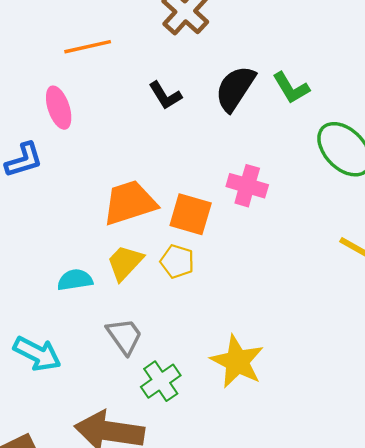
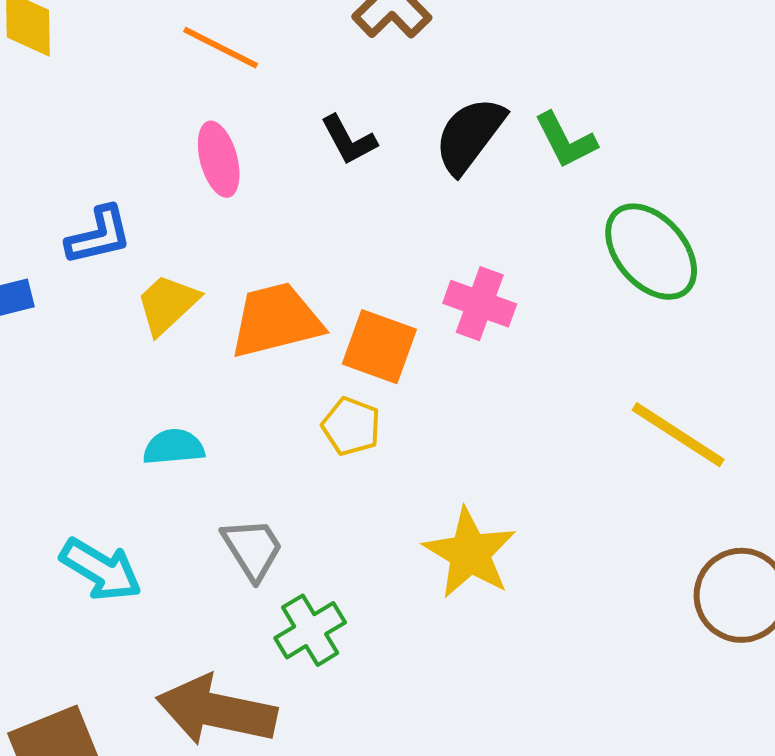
orange line: (88, 47) -> (221, 48), turned 36
pink ellipse: (59, 108) -> (219, 159), moved
yellow trapezoid: (125, 263) -> (167, 304), moved
yellow star: (237, 362) -> (470, 553), moved

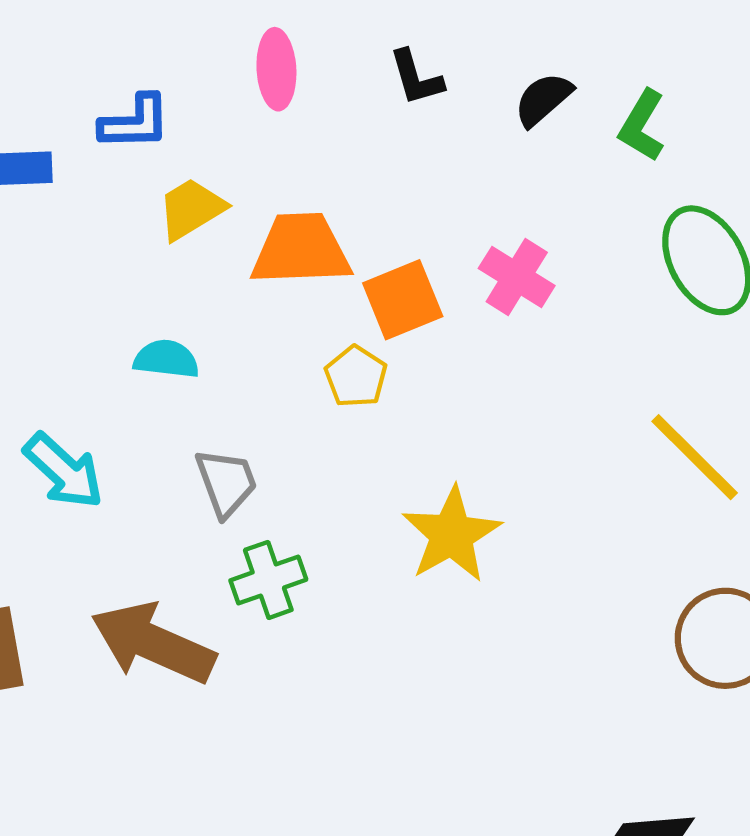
black semicircle: (470, 135) -> (543, 99), size x0.7
green L-shape: (566, 140) -> (642, 126), turned 46
orange square: (379, 347) -> (403, 300), turned 36

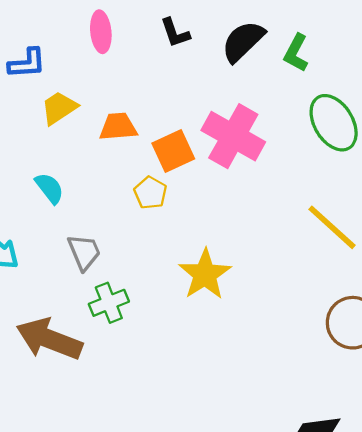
black semicircle: (543, 99) -> (243, 41), size x1.4
orange trapezoid: (301, 250) -> (118, 127), size x0.7
pink cross: (517, 277) -> (233, 136), size x1.6
cyan semicircle: (166, 359) -> (49, 188), turned 48

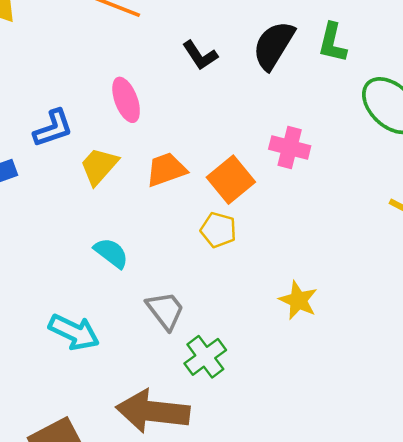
pink ellipse: (101, 32) -> (126, 100), moved
pink cross: (233, 136) -> (290, 147), size x0.6
yellow star: (205, 274) -> (298, 300), size x0.7

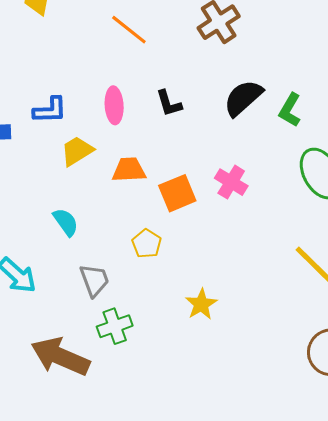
black L-shape: (200, 55) -> (169, 103), moved
yellow pentagon: (218, 230) -> (147, 244), moved

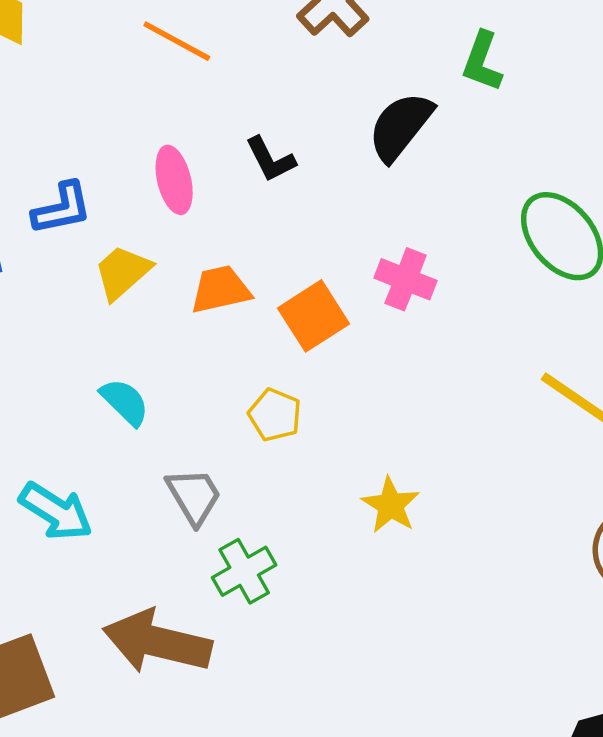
green L-shape: (290, 110) -> (482, 61), moved

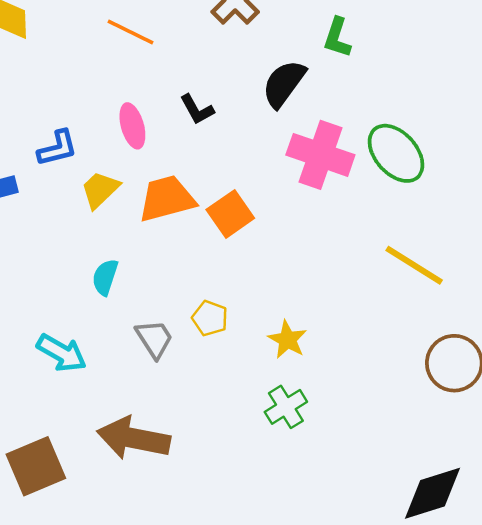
pink cross: (406, 279) -> (320, 155), moved, size x1.6
orange trapezoid: (221, 289) -> (167, 199), size x1.4
cyan semicircle: (125, 402) -> (105, 277), turned -114
yellow pentagon: (275, 415) -> (210, 318), moved
green cross: (244, 571) -> (286, 407), moved

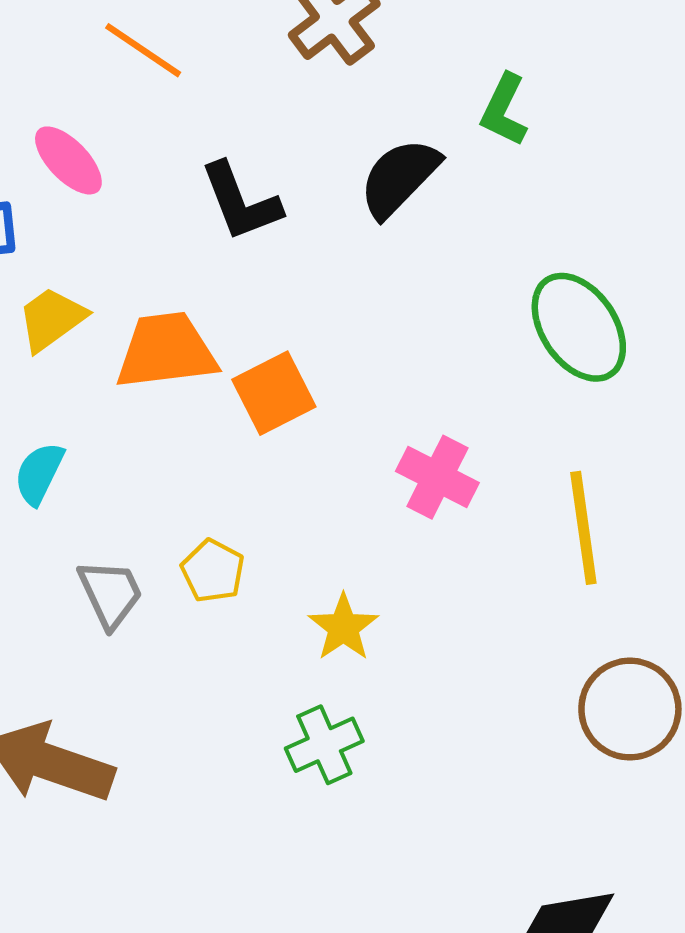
black L-shape: (197, 109) -> (241, 202), size x1.4
pink ellipse: (132, 126) -> (68, 160), moved, turned -36
pink cross: (320, 155) -> (437, 477), moved, size x0.7
yellow line: (414, 265) -> (583, 528), turned 42

